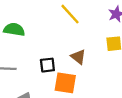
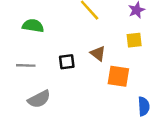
orange square: (65, 83) -> (118, 76), moved

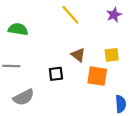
yellow square: (134, 40) -> (112, 55), moved
black square: (67, 62) -> (56, 74), moved

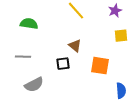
brown triangle: (78, 55) -> (75, 46), moved
yellow square: (112, 55) -> (121, 36), moved

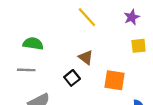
green semicircle: (29, 24) -> (33, 44), moved
black square: (63, 64) -> (72, 78), turned -32

